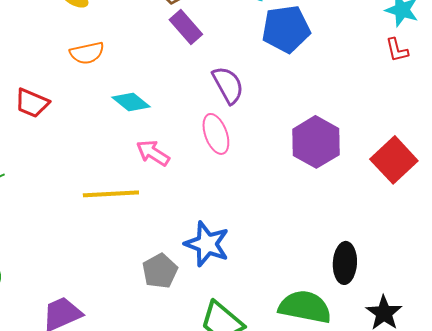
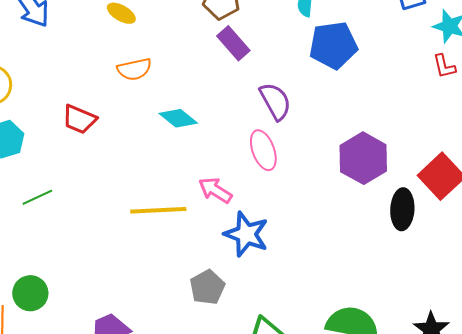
pink arrow: (153, 153) -> (215, 190), moved
blue star: (207, 244) -> (246, 234), moved
black ellipse: (345, 263) -> (402, 209), moved

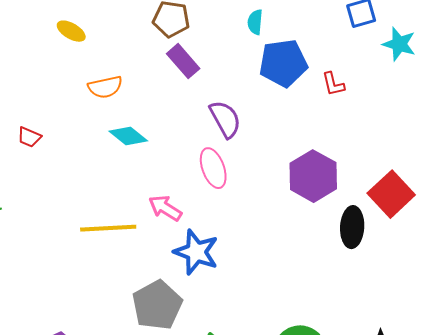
red L-shape: (444, 66) -> (333, 84), moved
orange semicircle: (134, 69) -> (105, 87), moved
red trapezoid: (79, 119) -> (29, 137), size x0.7
gray pentagon: (207, 287) -> (157, 305), size x1.4

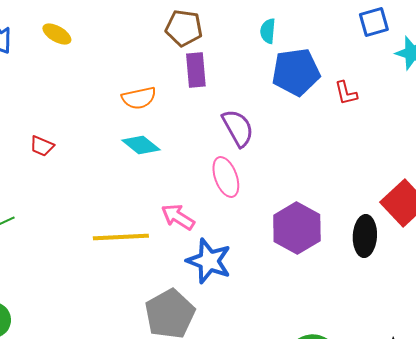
yellow ellipse: (71, 31) -> (57, 34), moved
purple rectangle: (183, 61) -> (196, 70), turned 36
orange semicircle: (105, 87) -> (139, 98), moved
purple hexagon: (313, 176) -> (297, 228), moved

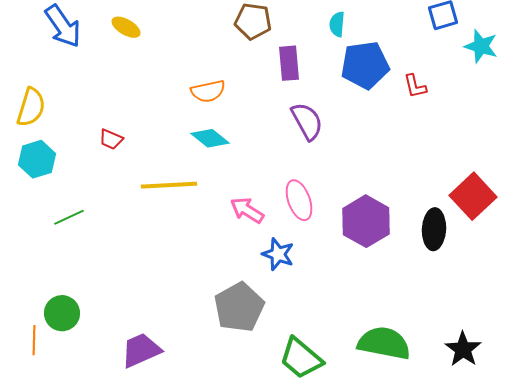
purple rectangle: (196, 70) -> (289, 63), moved
pink ellipse: (226, 177) -> (299, 200), moved
yellow line: (121, 237) -> (169, 185), moved
blue star: (209, 261) -> (278, 254), size x0.7

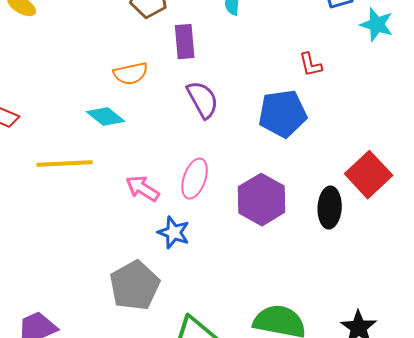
blue pentagon: (365, 65) -> (283, 114), moved
orange semicircle: (208, 91) -> (131, 74), moved
pink ellipse: (299, 200) -> (195, 179), turned 39

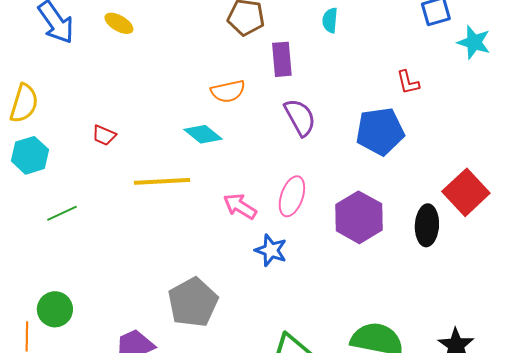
gray pentagon: (135, 286) -> (193, 302), moved

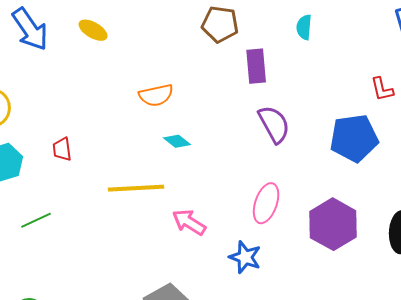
orange semicircle: (228, 91) -> (156, 95), moved
cyan diamond: (203, 134) -> (177, 141), size x0.7
red trapezoid: (104, 135) -> (62, 149), moved, turned 60
pink arrow: (240, 206) -> (189, 222), moved

